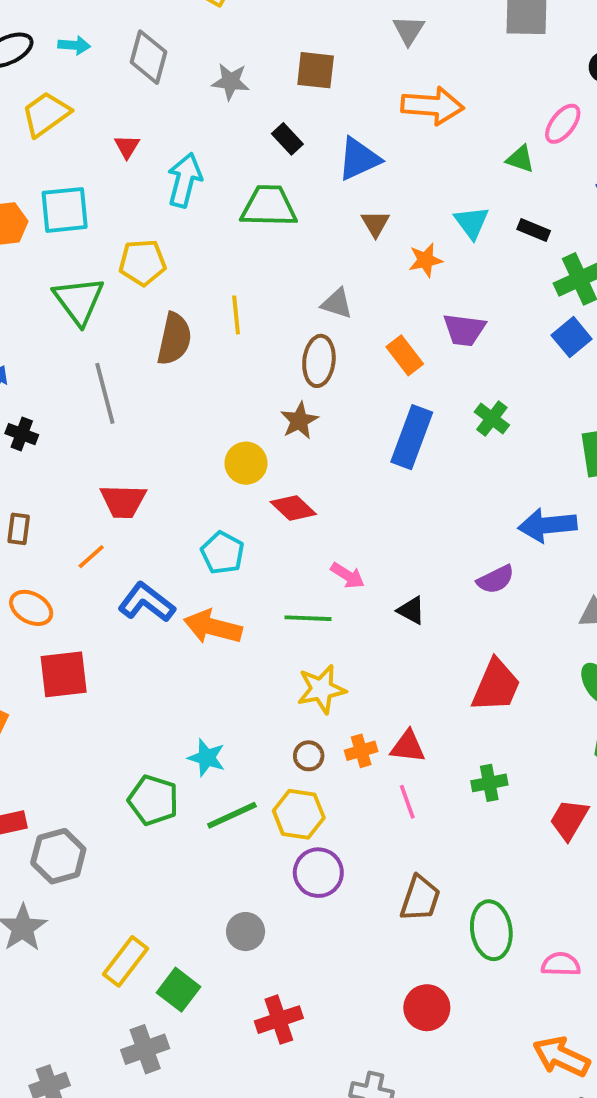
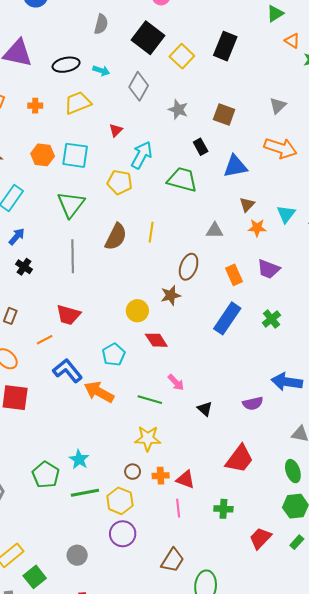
brown triangle: (375, 224) -> (247, 205), moved
yellow pentagon: (142, 262) -> (120, 182), moved
gray triangle: (337, 303) -> (215, 231), moved, turned -30

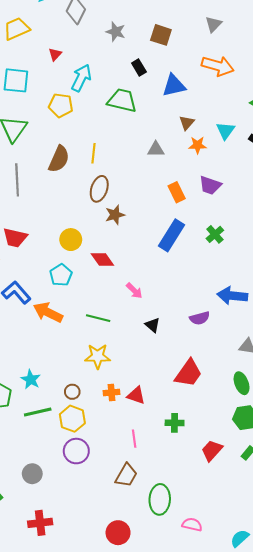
brown ellipse: (189, 267) -> (99, 189), moved
yellow circle: (137, 311) -> (71, 240), moved
pink arrow: (176, 382) -> (134, 291), moved
brown circle: (133, 472) -> (72, 392), moved
pink line: (178, 508) -> (134, 439), moved

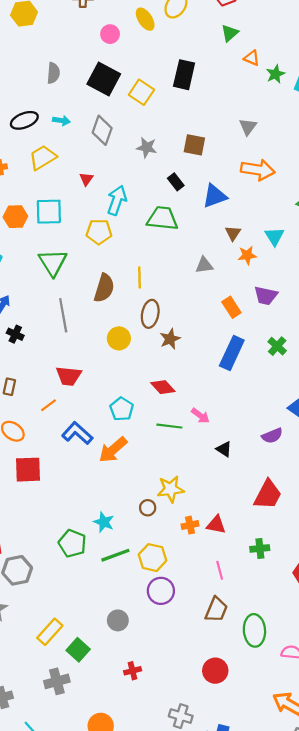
yellow circle: (71, 240) -> (119, 338), moved
orange arrow: (48, 312) -> (113, 450), turned -60
green line: (98, 318) -> (169, 426), moved
brown circle: (72, 392) -> (148, 508), moved
red cross: (40, 523) -> (133, 671), size x0.7

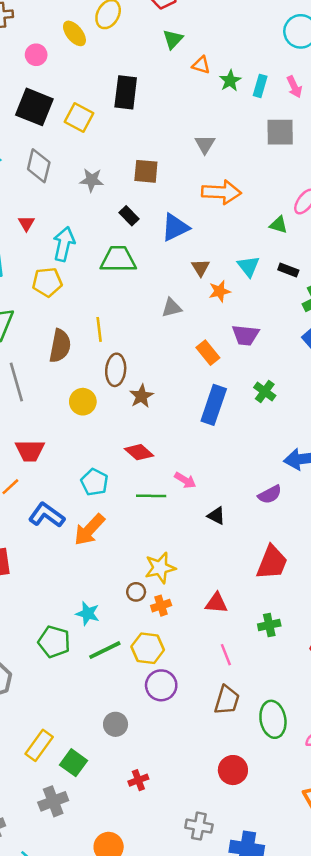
orange cross: (190, 525) -> (161, 606), moved

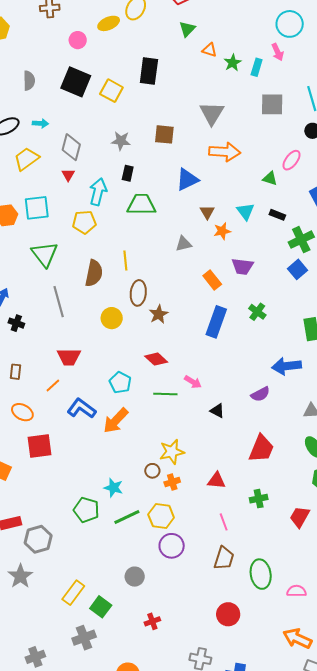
yellow ellipse: (74, 33) -> (109, 23), turned -75
pink arrow: (294, 87) -> (278, 52), moved
gray triangle: (205, 144) -> (212, 113), size x1.5
gray diamond: (39, 166) -> (71, 147), moved
black rectangle: (129, 216) -> (128, 173), moved, turned 56

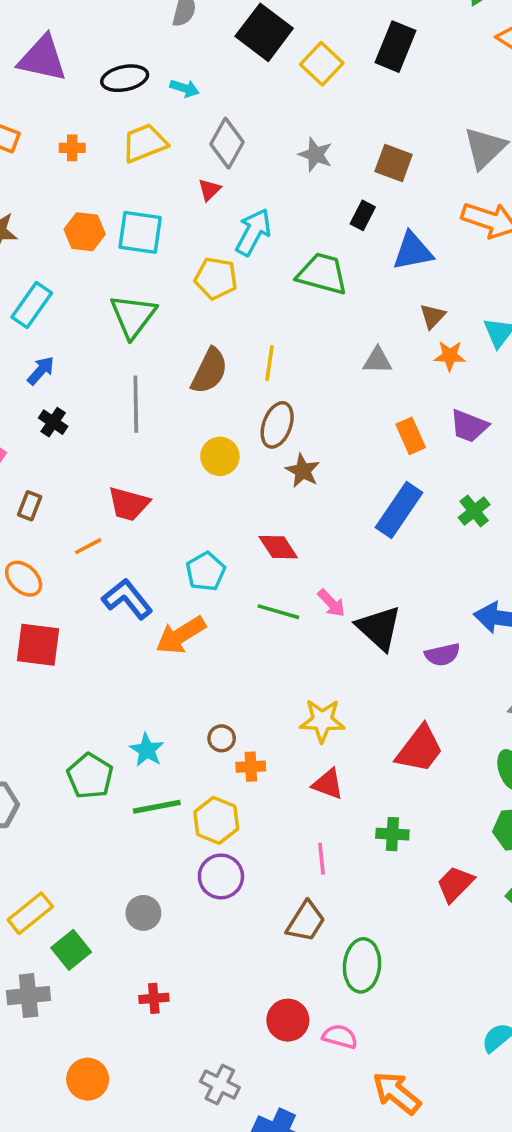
black rectangle: (128, 173) -> (363, 215), moved
brown star: (159, 314) -> (303, 471), turned -30
black triangle: (217, 411) -> (379, 628), moved, size x1.8
yellow star: (172, 452) -> (322, 721), moved
pink semicircle: (296, 591) -> (340, 1037), moved

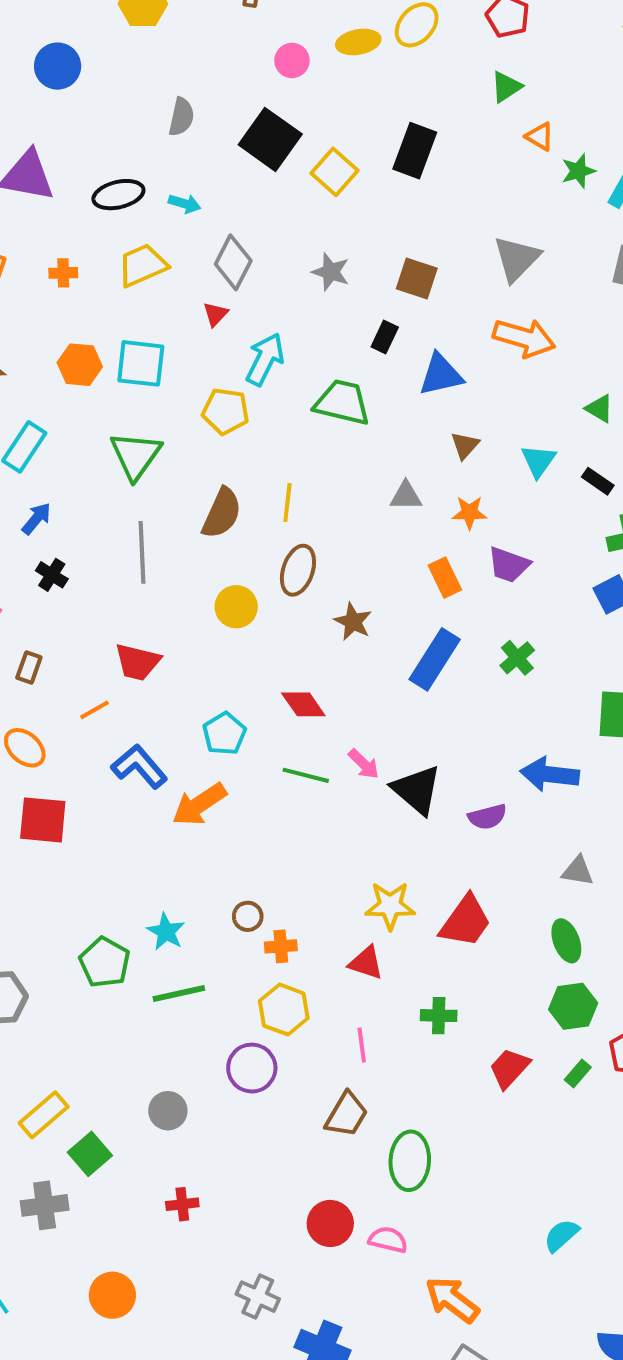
orange star: (450, 356) -> (470, 513), moved
brown star: (303, 471) -> (353, 622), moved
yellow star: (322, 721) -> (390, 906), moved
yellow hexagon: (216, 820) -> (284, 1010), moved

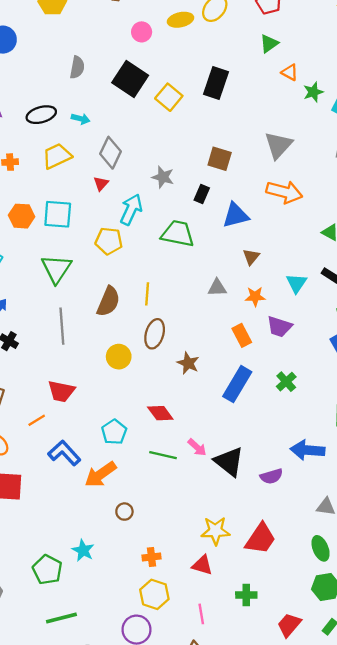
gray star: (331, 272) -> (163, 177), moved
cyan triangle: (538, 461) -> (296, 283), moved
brown circle: (248, 916) -> (124, 512), moved
green line: (179, 994) -> (61, 618), moved

